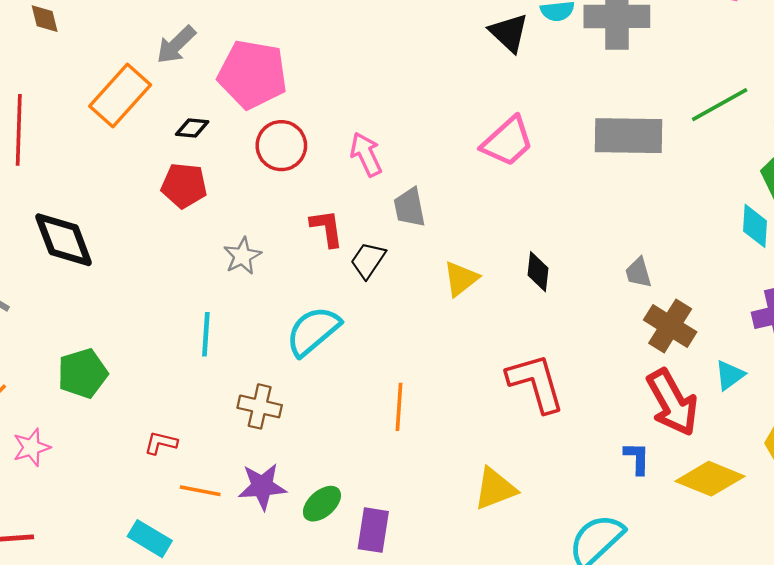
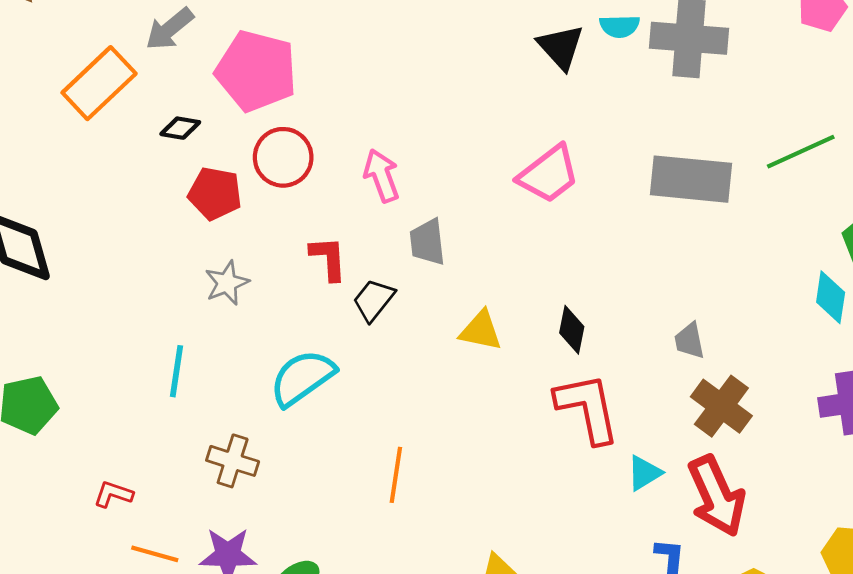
red pentagon: (184, 185) -> (215, 193), moved
yellow triangle: (461, 279) -> (481, 331), turned 45
cyan triangle: (730, 375) -> (644, 473), moved
red L-shape: (536, 383) -> (587, 408), moved

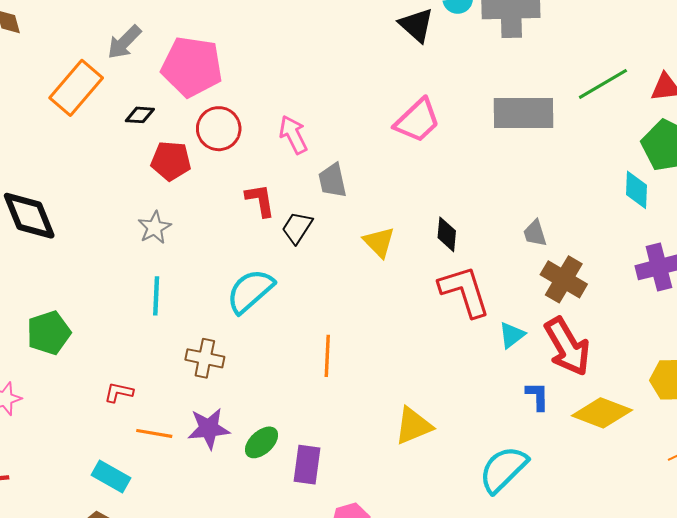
gray star: (227, 283) -> (155, 227), moved
yellow triangle: (481, 331) -> (379, 242), turned 40

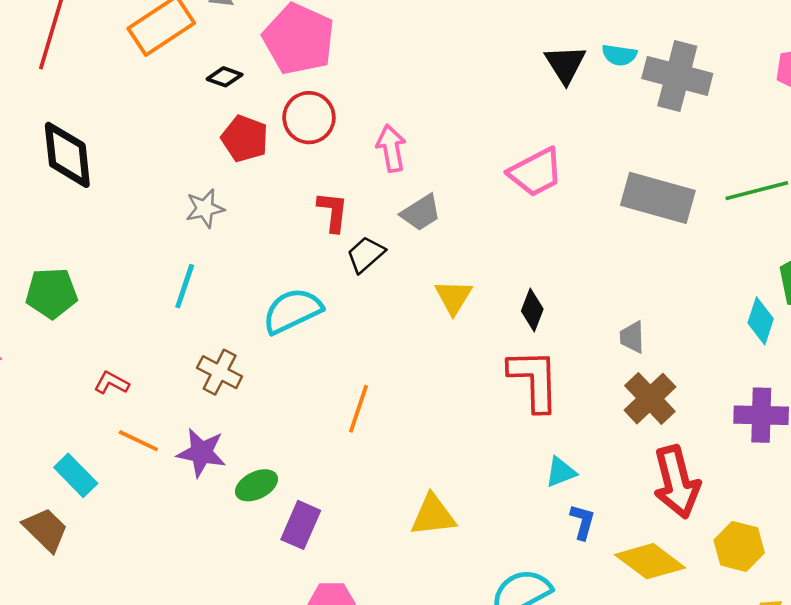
gray trapezoid: (333, 180) -> (421, 213), turned -126
cyan triangle: (512, 335) -> (561, 472), moved
red arrow: (567, 347) -> (677, 482), moved

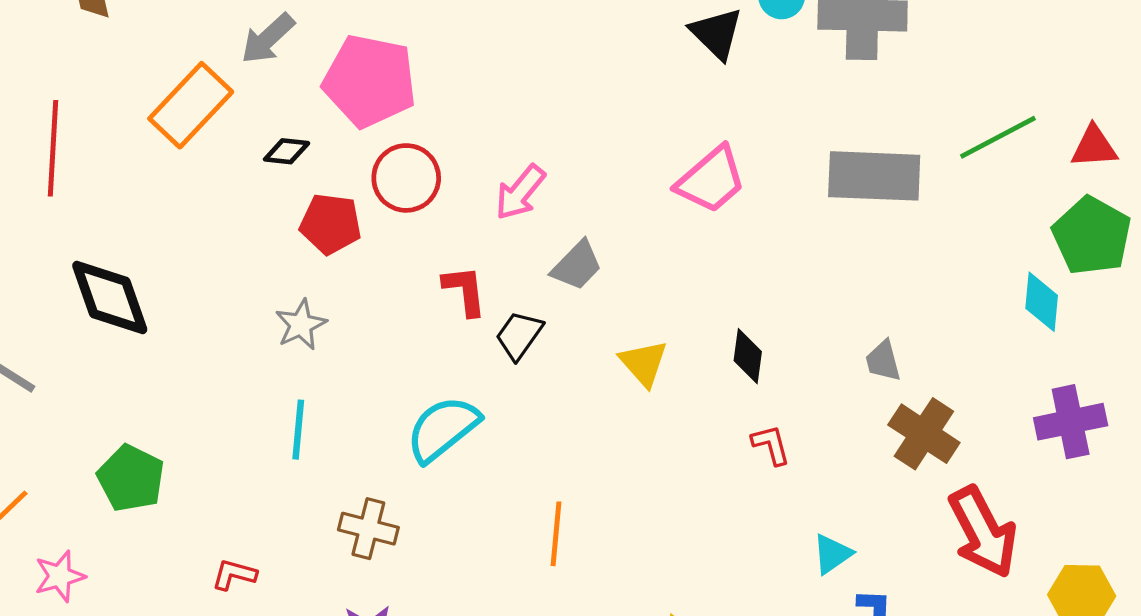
pink arrow: (391, 148) -> (520, 192), turned -117
green pentagon: (52, 293) -> (131, 478), turned -30
red L-shape: (534, 380) -> (771, 445), size x0.5

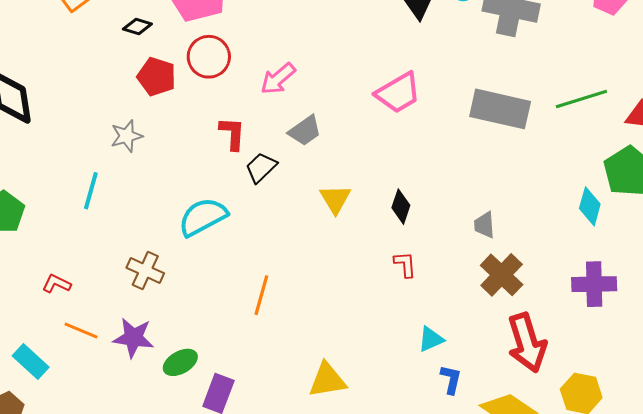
cyan line: (298, 430) -> (91, 191), moved

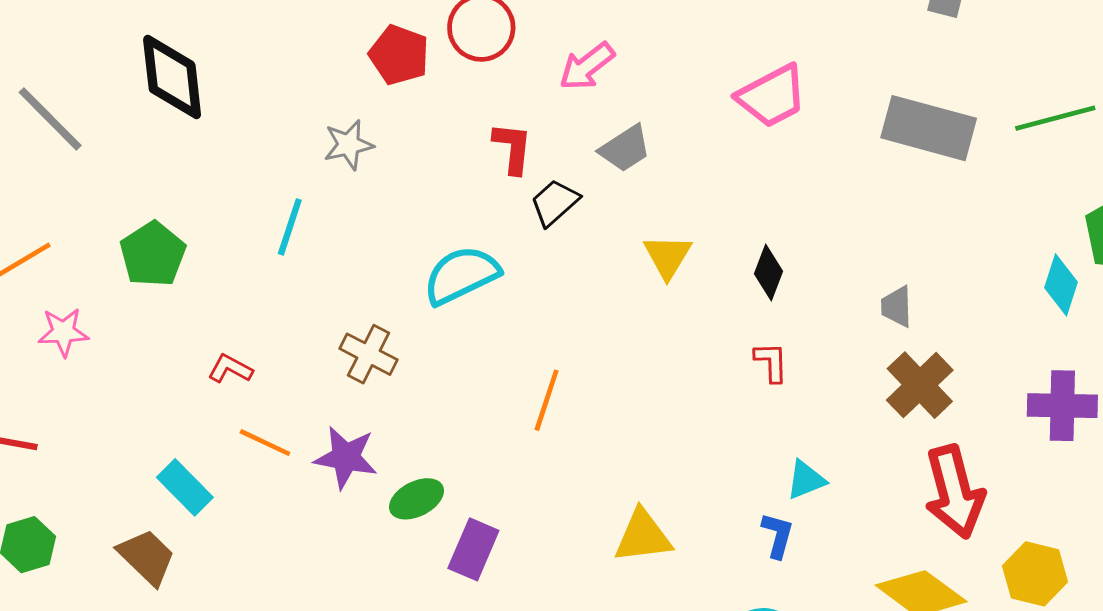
blue L-shape: (451, 379) -> (778, 535), moved

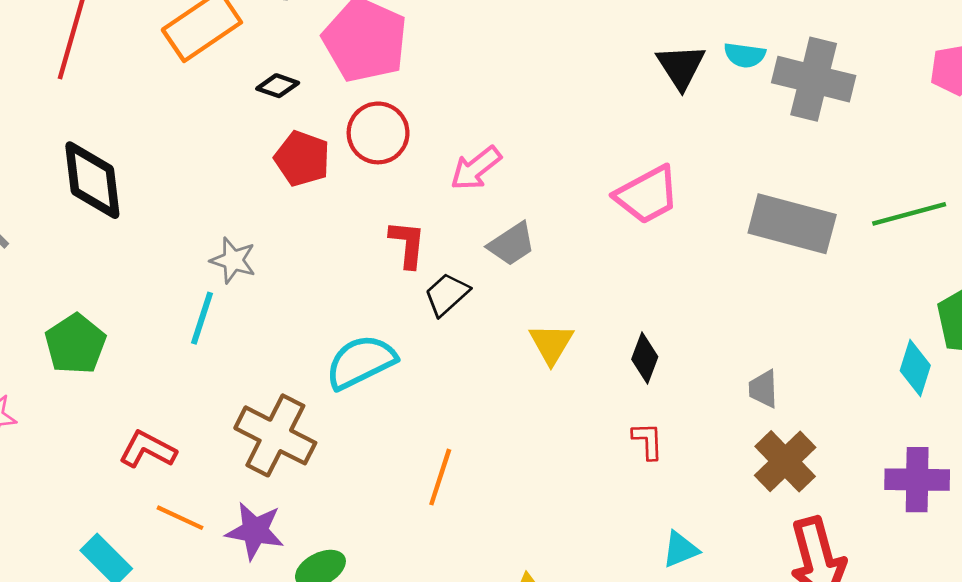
gray star: (349, 145) -> (233, 260), moved, turned 30
brown cross: (368, 354) -> (275, 435), size x1.5
red L-shape: (230, 369) -> (148, 450), size x1.4

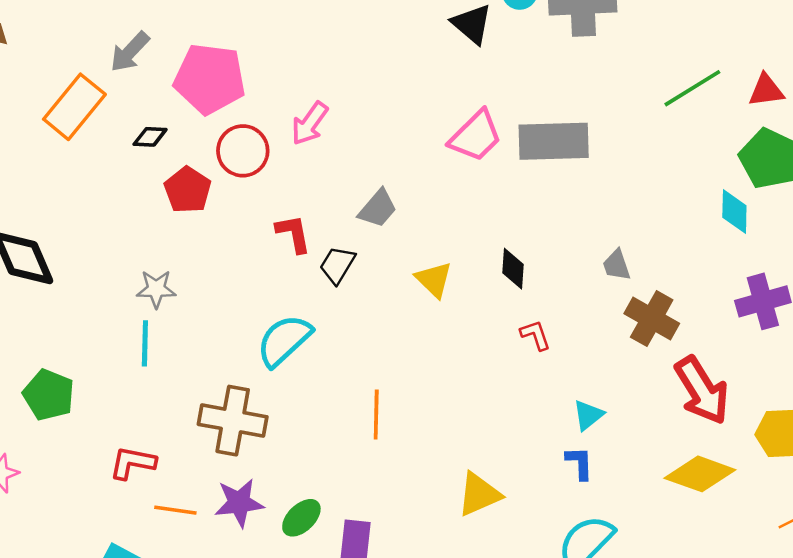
red pentagon: (302, 159) -> (188, 190), turned 30
pink arrow: (476, 168) -> (310, 123), moved
gray rectangle: (792, 224) -> (554, 141), moved

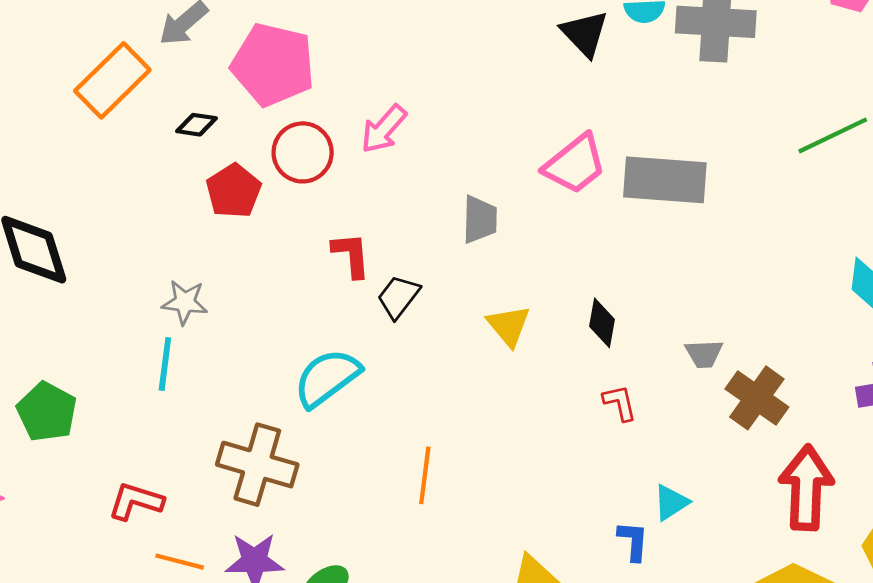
gray trapezoid: (378, 209) -> (480, 219), moved, turned -45
gray trapezoid: (617, 265) -> (704, 354), moved, turned -80
red arrow: (702, 390) -> (806, 488), turned -152
blue L-shape: (580, 463) -> (633, 541), moved

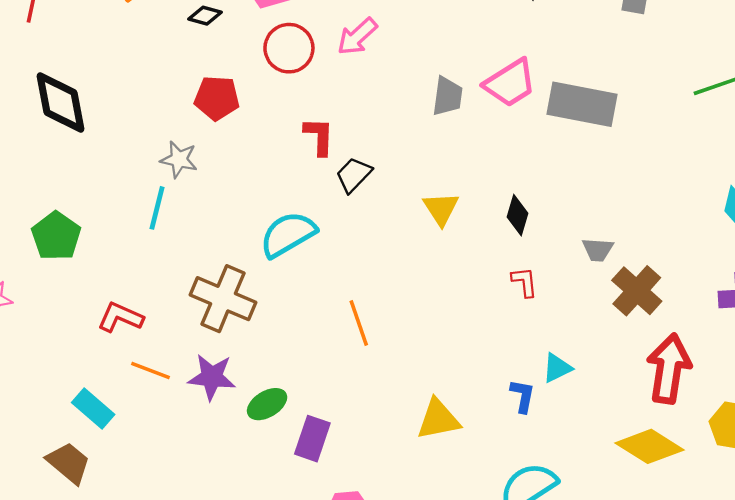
red pentagon: (234, 191) -> (217, 98), moved, turned 30
gray trapezoid: (480, 219) -> (448, 96), moved
orange line: (425, 475) -> (359, 323), turned -33

